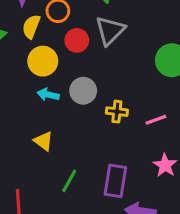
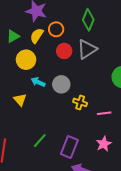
yellow circle: (43, 61) -> (26, 60), moved
yellow triangle: (43, 141) -> (20, 100), moved

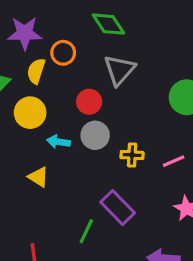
green diamond: (88, 20) -> (108, 24), turned -40
red circle: (64, 51) -> (89, 102), moved
purple rectangle: (69, 147) -> (118, 208), moved, turned -50

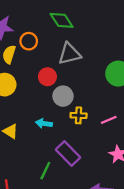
gray triangle: (119, 70) -> (69, 54), turned 35
gray circle: (95, 135) -> (63, 96), moved
cyan arrow: (58, 142) -> (44, 123), moved

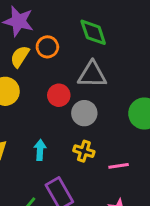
gray circle: (63, 96) -> (84, 113), moved
cyan arrow: (44, 123) -> (40, 150), turned 70

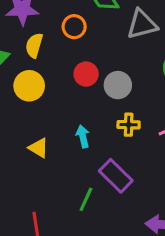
orange circle: (47, 47) -> (74, 27), moved
gray triangle: (92, 75) -> (142, 24), moved

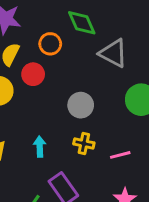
gray triangle: (142, 24) -> (113, 53), turned 32
red circle: (86, 74) -> (33, 74), moved

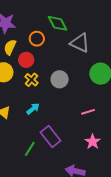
yellow cross: (84, 143) -> (32, 80), moved, turned 32
cyan arrow: (40, 147) -> (33, 109), turned 56

